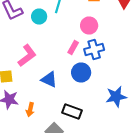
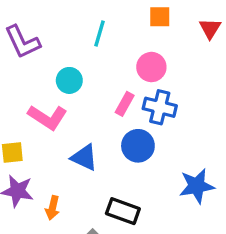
cyan circle: (39, 16) -> (69, 80), moved
blue cross: (94, 50) -> (160, 107), turned 30
pink L-shape: (27, 56) -> (48, 117), turned 70

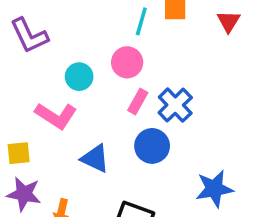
cyan line: (99, 34) -> (141, 21), moved
pink circle: (151, 67) -> (127, 62), moved
blue cross: (160, 107) -> (175, 105), turned 32

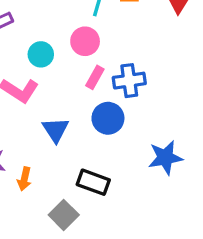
blue cross: (175, 105) -> (129, 81), turned 36
blue triangle: (95, 158) -> (56, 130), turned 32

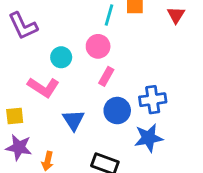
blue cross: (129, 81) -> (153, 100), moved
blue star: (165, 158) -> (149, 138), moved

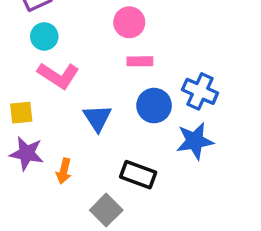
cyan circle: (61, 57) -> (44, 36), moved
pink rectangle: (106, 76) -> (140, 61), turned 60
blue cross: (153, 100) -> (200, 91), turned 32

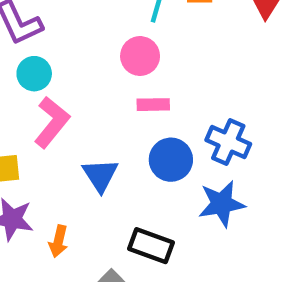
pink L-shape: (58, 75) -> (52, 122), turned -84

